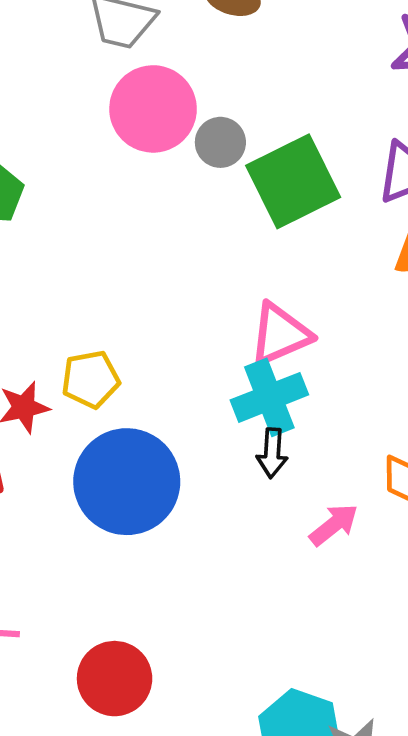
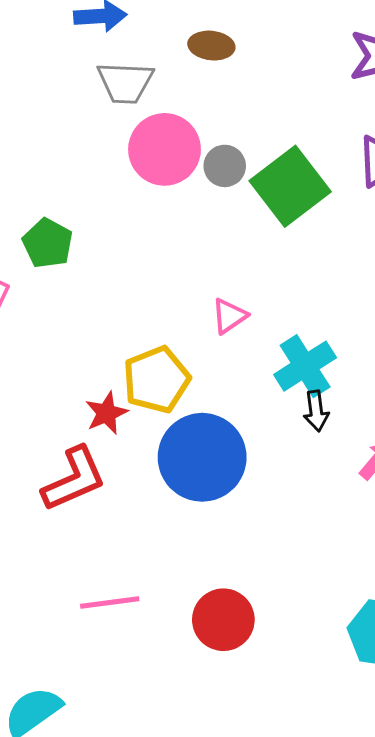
pink triangle: (280, 334) -> (229, 316), moved, size x0.7
yellow pentagon: (91, 379) -> (156, 380), size x1.4

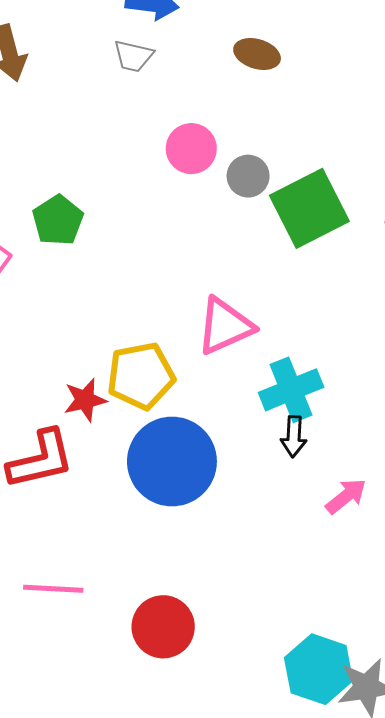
gray trapezoid: (125, 83) -> (133, 56), moved, size x0.7
pink circle: (165, 149) -> (191, 149), size x0.7
pink triangle: (229, 316) -> (225, 326), size x1.6

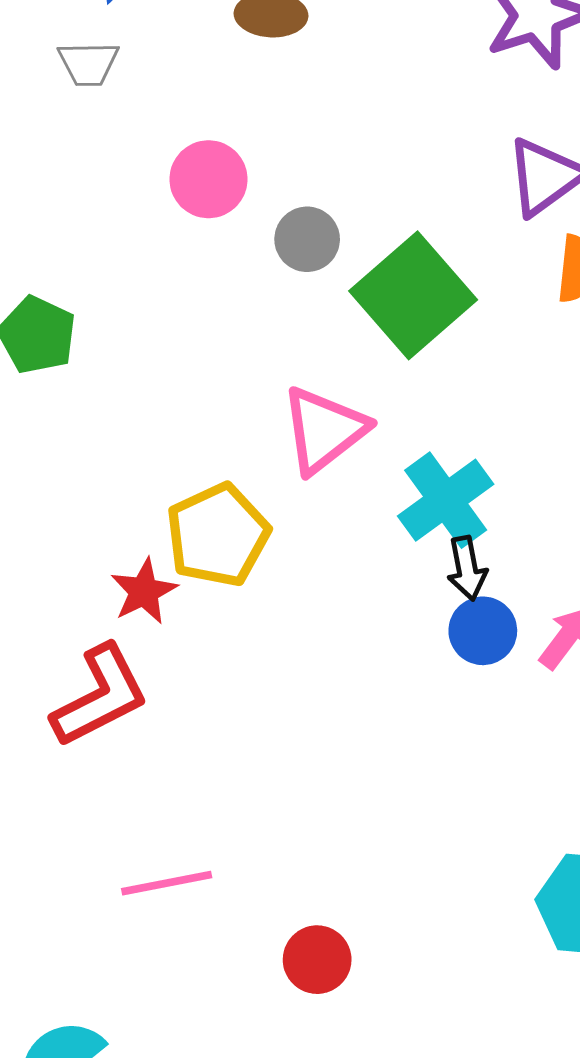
gray circle: (248, 176) -> (307, 239), moved
green square: (309, 208) -> (413, 295), moved
blue circle: (172, 461) -> (483, 631), moved, size x0.5
red circle: (163, 627) -> (317, 960), moved, size x0.7

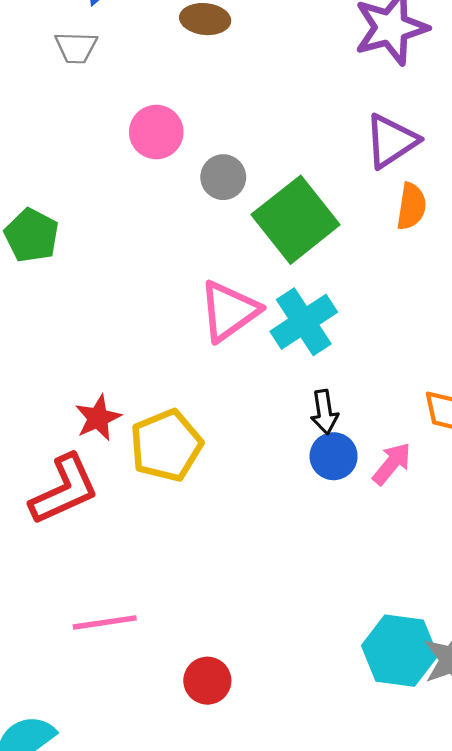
cyan cross: (446, 500) -> (304, 322), moved
yellow pentagon: (218, 535) -> (166, 445), moved

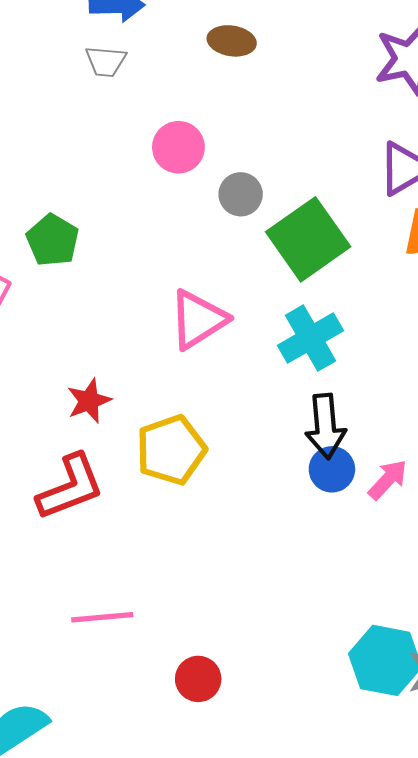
pink triangle: (229, 311) -> (198, 320), moved
black arrow: (324, 412) -> (325, 426), size x1.5
red star: (98, 418) -> (89, 401), moved

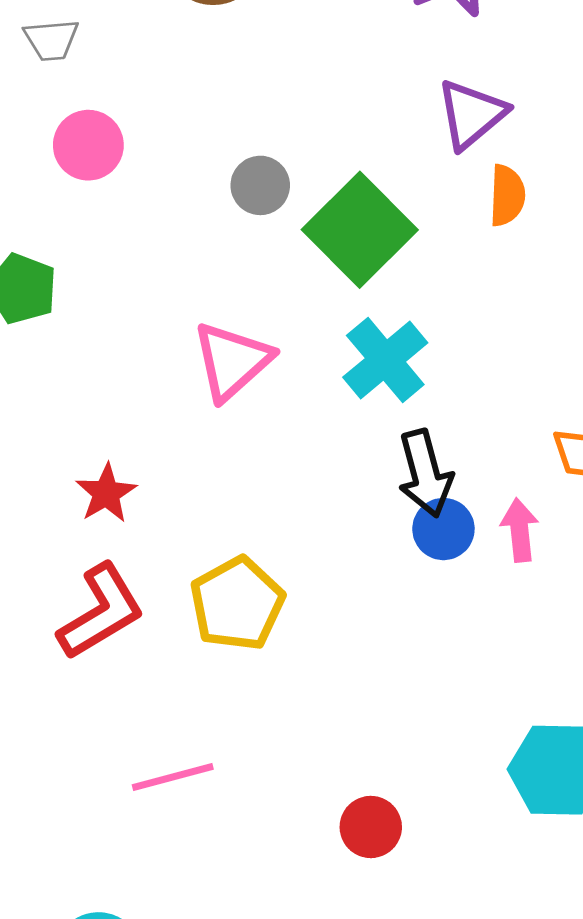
pink circle: (178, 147) -> (88, 145), moved
yellow pentagon: (171, 450) -> (237, 604), moved
pink arrow: (388, 480) -> (520, 530), turned -39
red circle: (198, 679) -> (371, 827), moved

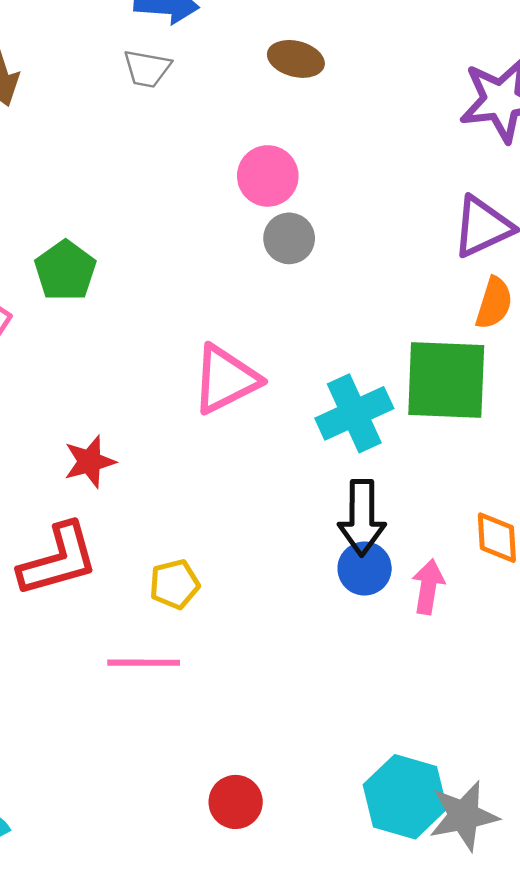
pink circle: (88, 145) -> (268, 176), moved
green square: (360, 230) -> (446, 380), moved, turned 32
yellow pentagon: (237, 604) -> (174, 584), size x0.6
pink line: (173, 777) -> (144, 663), moved

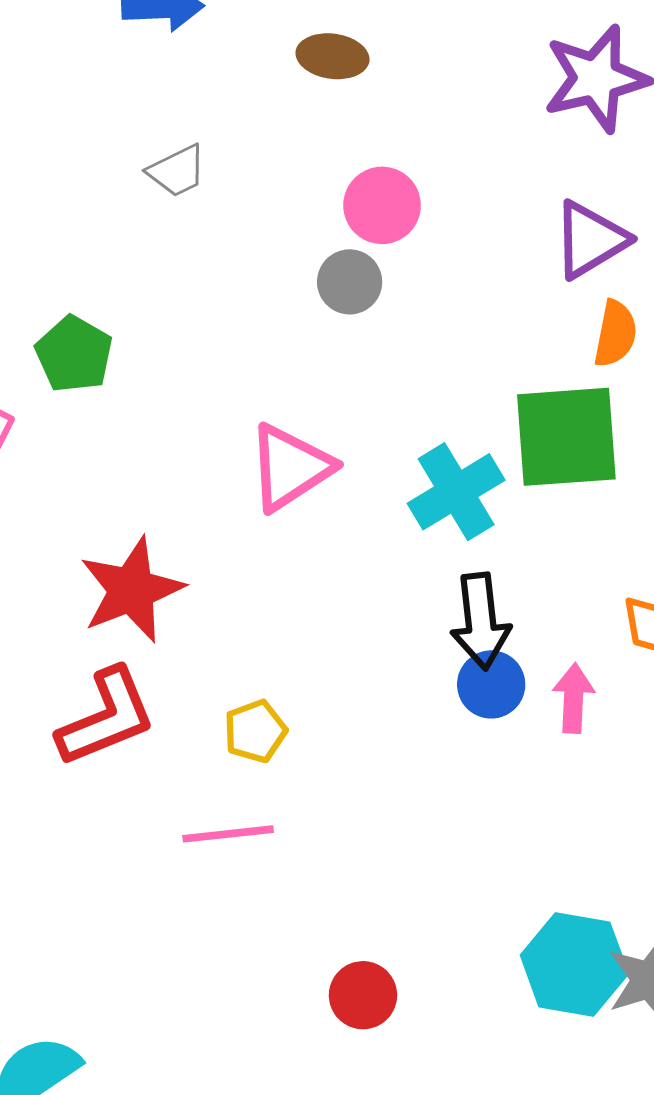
gray trapezoid: (147, 69) -> (177, 171), moved, turned -30
pink circle: (268, 176) -> (382, 205), moved
red star: (90, 462) -> (132, 590), size x1.6

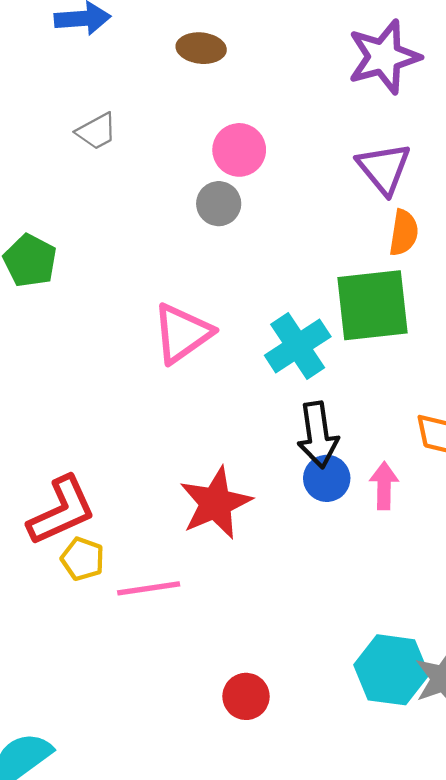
purple triangle: (590, 240) -> (384, 168), turned -36
red star: (132, 590) -> (216, 503), moved
yellow pentagon: (255, 731) -> (83, 559), moved, turned -30

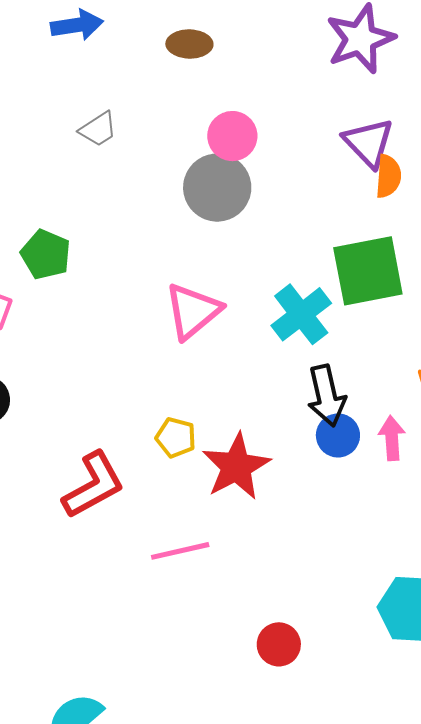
gray circle: (219, 204) -> (217, 188), size x1.6
orange semicircle: (404, 233) -> (388, 176), moved
yellow pentagon: (83, 559) -> (176, 437), moved

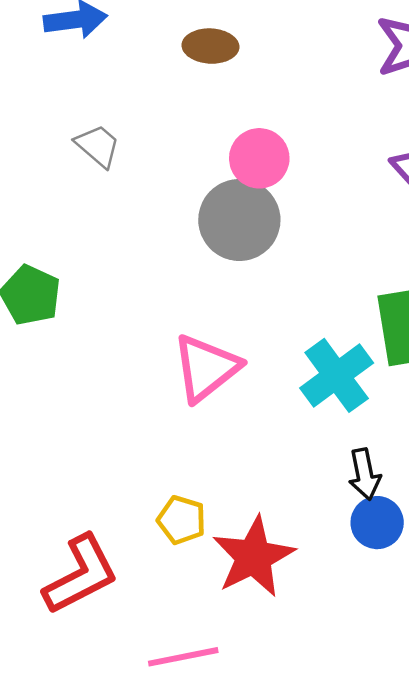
gray trapezoid: (98, 129) -> (98, 146), turned -108
black arrow: (326, 396) -> (364, 474), size x0.7

